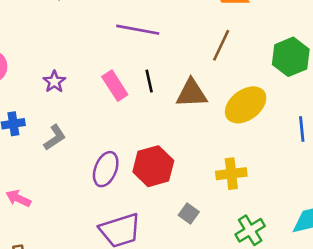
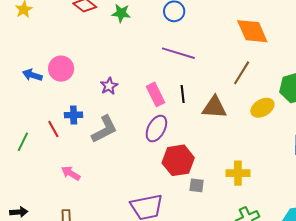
yellow ellipse: (246, 105) -> (262, 108), moved, size x0.7
gray L-shape: (55, 137) -> (104, 129), size x1.4
purple ellipse: (106, 169) -> (156, 128), moved
gray square: (189, 213) -> (197, 185), moved, turned -35

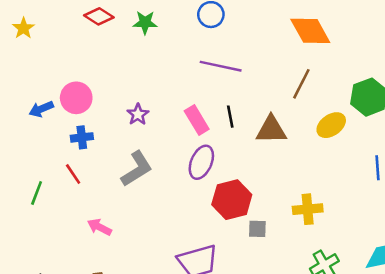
blue arrow: (32, 75) -> (41, 109), turned -36
blue cross: (74, 115) -> (82, 137), moved

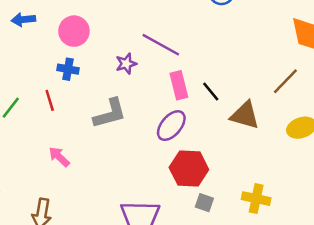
purple line: (221, 66) -> (161, 45), moved
blue arrow: (41, 109) -> (23, 20), moved
black line: (230, 117) -> (211, 92), turned -45

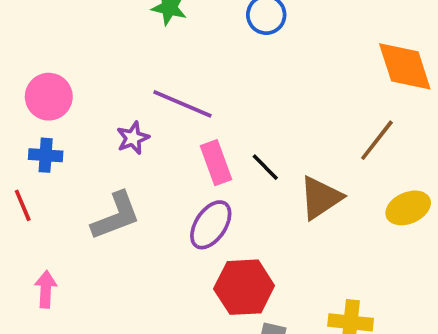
brown triangle: (245, 115) -> (321, 198), turned -44
pink arrow: (59, 157) -> (46, 289), turned 55

